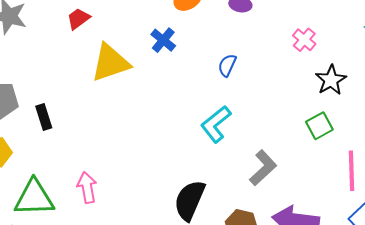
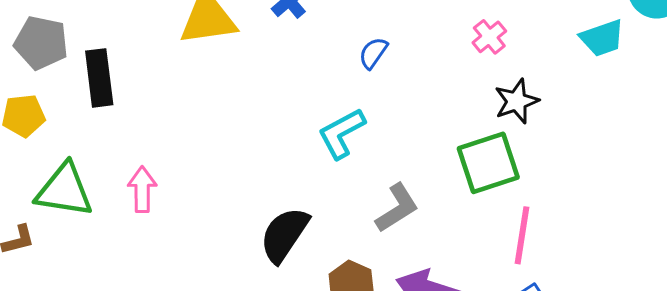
black rectangle: (44, 117) -> (99, 78), size x1.5
green square: (319, 126) -> (488, 163), size x1.6

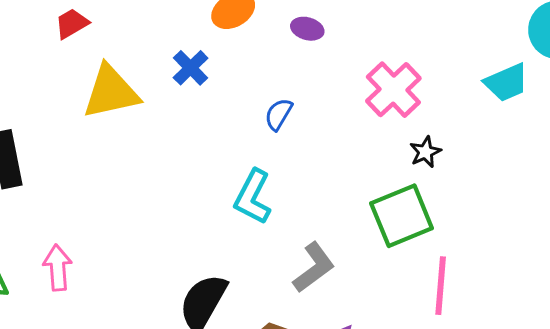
pink cross: (489, 37) -> (393, 90), size x1.6
black star: (517, 101) -> (425, 152), size x0.7
cyan L-shape: (342, 133) -> (253, 197), turned -30

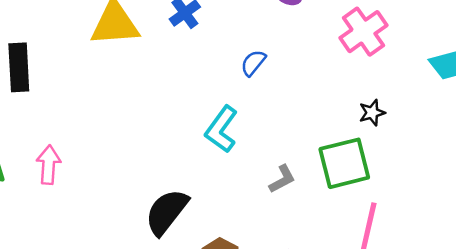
pink cross: (393, 90) -> (363, 32), moved
gray L-shape: (314, 267) -> (282, 179), moved, size x0.7

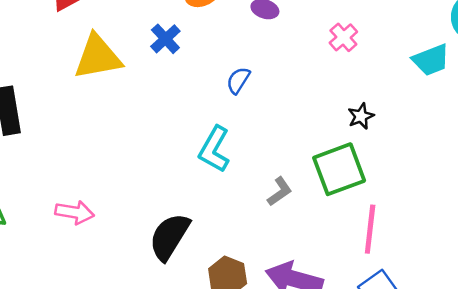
pink cross: (363, 32) -> (343, 37), size x0.6
pink arrow: (49, 165) -> (75, 212), moved, turned 102

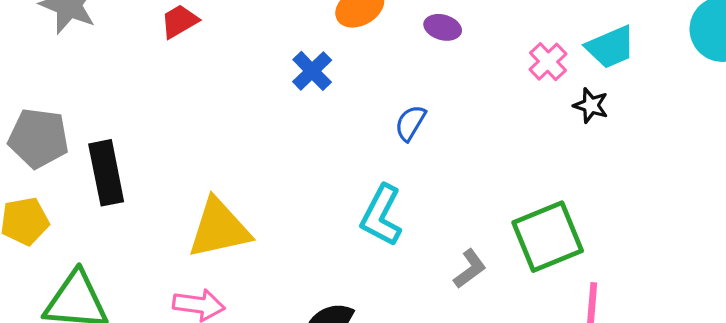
yellow triangle: (98, 57) -> (219, 229), moved
cyan trapezoid: (431, 60) -> (611, 47), moved
black star: (361, 116) -> (591, 105), moved, turned -30

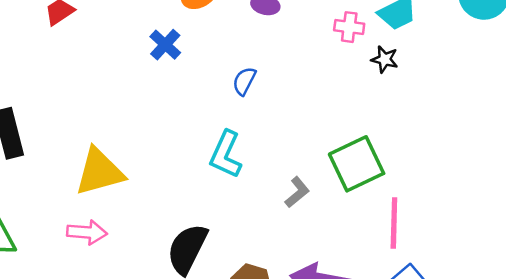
pink cross: (548, 62) -> (349, 27), turned -36

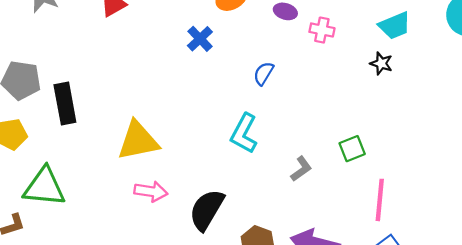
pink cross: (349, 27) -> (322, 30), moved
green square: (357, 164) -> (352, 149), size x0.6
pink arrow: (87, 232) -> (151, 191), moved

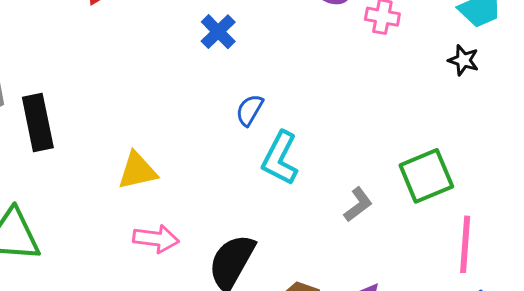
blue semicircle: (264, 73) -> (250, 110), moved
yellow triangle: (138, 141) -> (137, 171), size x0.7
green square: (352, 149) -> (426, 176), size x1.5

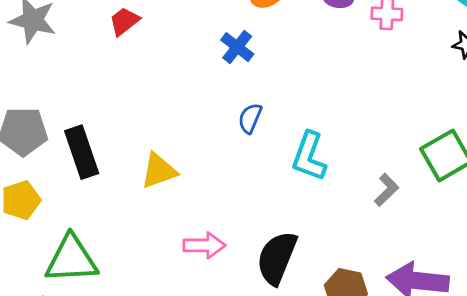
blue semicircle: (250, 110) -> (250, 118), moved
yellow triangle: (137, 171) -> (159, 171), moved

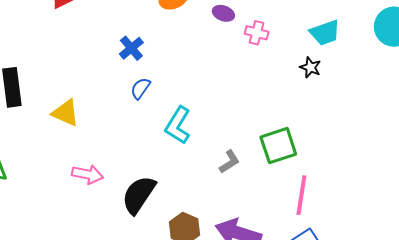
blue cross: (237, 47) -> (131, 48), moved
yellow triangle: (159, 171) -> (66, 113), turned 32

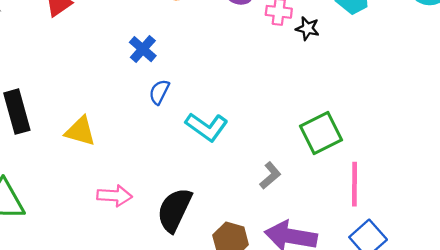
black star: (310, 67) -> (307, 28), moved
cyan L-shape: (178, 125) -> (207, 127), turned -78
gray L-shape: (229, 162) -> (270, 175), moved

